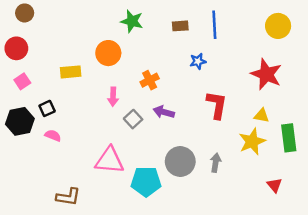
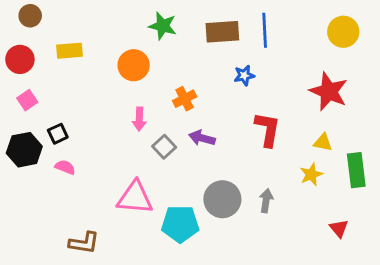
brown rectangle: (180, 26) -> (222, 32), size x1.6
yellow rectangle: (71, 72) -> (69, 51), moved
yellow star: (252, 141) -> (311, 174), size x0.7

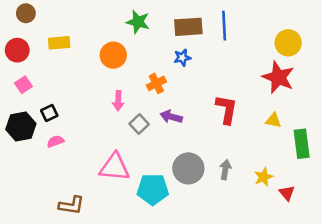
yellow circle: (343, 32) -> (288, 43), moved
blue star: (244, 75) -> (182, 58), moved
pink semicircle: (65, 167) -> (55, 141), turned -42
yellow star: (311, 174) -> (263, 177), moved

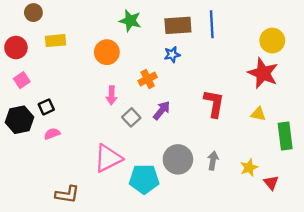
brown circle: (26, 13) -> (33, 13), moved
purple arrow: (171, 117) -> (162, 110), turned 114
pink triangle: (115, 167) -> (108, 158), turned -32

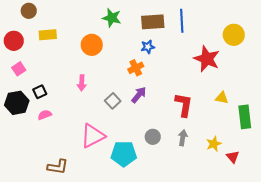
red star: (263, 73) -> (207, 59), moved
orange cross: (148, 79) -> (136, 68), moved
pink arrow: (111, 95) -> (82, 83), moved
red L-shape: (214, 103) -> (184, 105), moved
gray circle: (178, 159) -> (153, 137), size x0.6

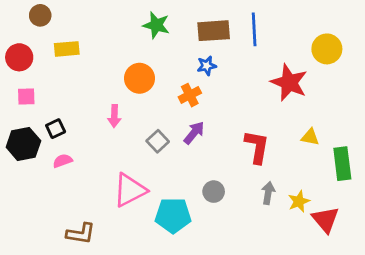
orange circle: (92, 45) -> (139, 78), moved
pink square: (19, 69) -> (26, 96), turned 32
gray arrow: (183, 138) -> (268, 193), moved
red triangle: (233, 157) -> (325, 220), size x1.5

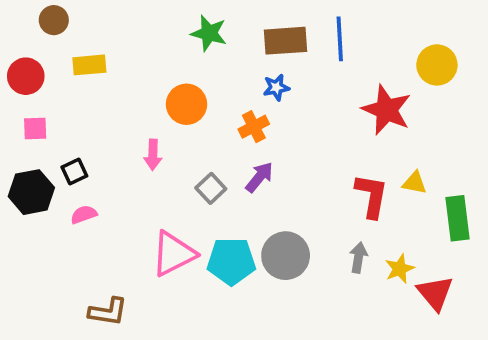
red L-shape: (257, 147) -> (372, 196), moved
gray circle: (214, 192) -> (286, 256), size x1.6
cyan pentagon: (173, 215) -> (231, 261), moved

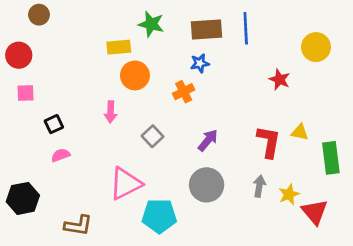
yellow rectangle: (89, 65) -> (119, 47), moved
red star: (387, 110) -> (280, 80), size x0.6
purple arrow: (259, 177) -> (208, 140), moved
black hexagon: (31, 192) -> (23, 198), moved
cyan pentagon: (231, 261) -> (159, 216), moved

